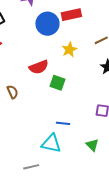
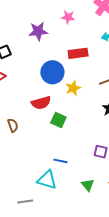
blue circle: (47, 24) -> (52, 72), moved

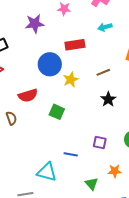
red semicircle: (41, 103) -> (28, 95), moved
blue line: (60, 161) -> (71, 154), moved
green triangle: (88, 185) -> (92, 184), moved

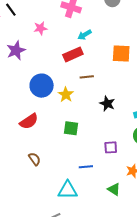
red rectangle: (75, 45) -> (73, 54), moved
brown line: (103, 72) -> (87, 77), moved, turned 32
green square: (57, 112) -> (71, 128), moved
brown semicircle: (11, 118) -> (35, 159), moved

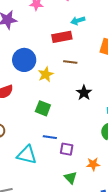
purple square: (111, 147) -> (67, 149), moved
blue line: (86, 167) -> (50, 137), moved
cyan triangle: (68, 190) -> (27, 155), moved

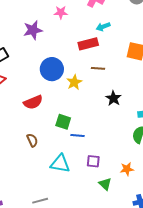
green square: (43, 108) -> (63, 122), moved
blue line: (50, 137) -> (78, 135), moved
purple square: (67, 149) -> (93, 161), moved

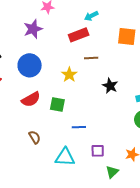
purple star: (33, 30) -> (33, 29), moved
blue circle: (52, 69) -> (30, 65), moved
green square: (63, 122) -> (57, 105), moved
green triangle: (105, 184) -> (112, 172), turned 40

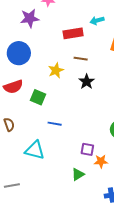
cyan arrow: (91, 16) -> (97, 20), moved
black star: (110, 86) -> (87, 82), moved
purple square: (98, 151) -> (87, 149), moved

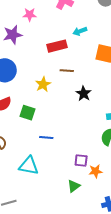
black star: (87, 82) -> (84, 94), moved

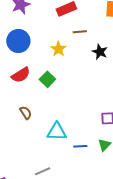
green square: (27, 113) -> (47, 79), turned 35
blue line: (46, 138) -> (80, 146), moved

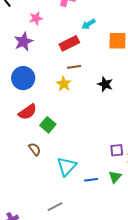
brown line: (80, 32) -> (74, 67), moved
green square: (47, 79) -> (48, 125), moved
cyan triangle: (57, 132) -> (67, 166), turned -45

